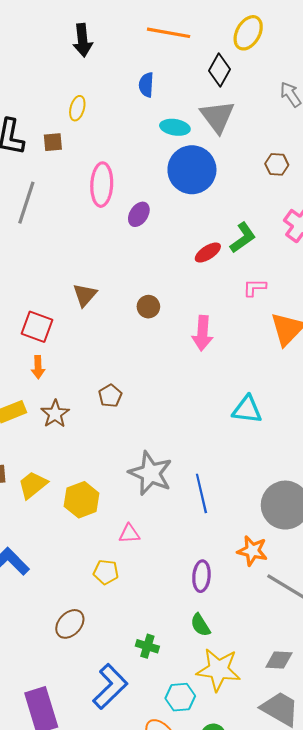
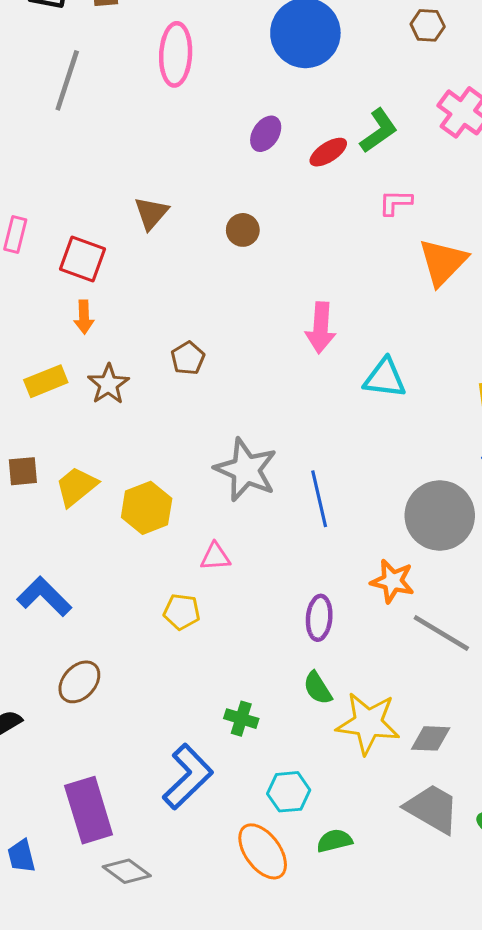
purple ellipse: (139, 214) -> (266, 134), moved
pink arrow: (203, 333) -> (321, 328), moved
brown ellipse: (70, 624) -> (79, 682), moved
yellow star: (218, 670) -> (368, 723), moved

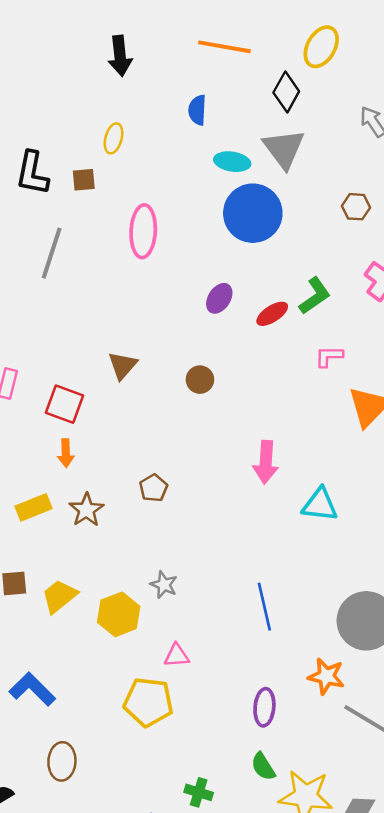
gray star: (246, 470) -> (164, 585), moved, size x0.5
yellow pentagon: (182, 612) -> (148, 702), size x1.6
brown ellipse: (79, 682) -> (62, 761), turned -39

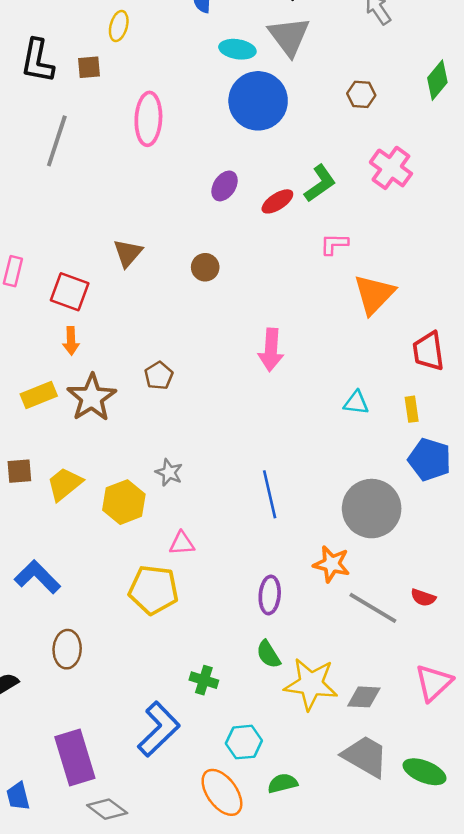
cyan triangle: (320, 505) -> (356, 403), moved, size x0.7
brown star: (86, 510) -> (92, 398), size x1.4

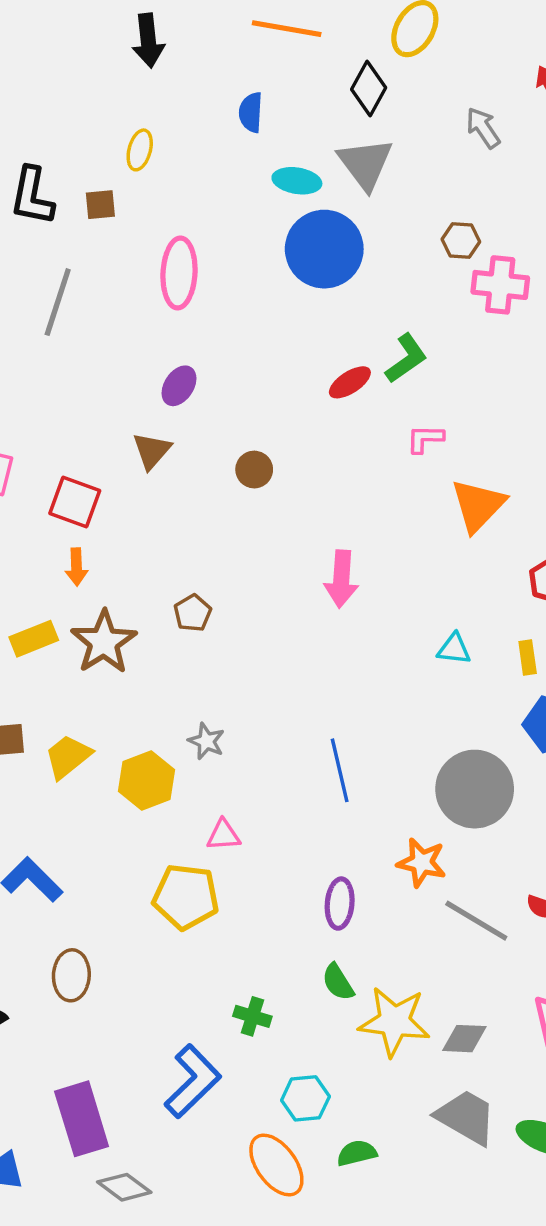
pink cross: (391, 168) -> (500, 285), moved, turned -30
purple ellipse: (225, 186) -> (179, 386), moved

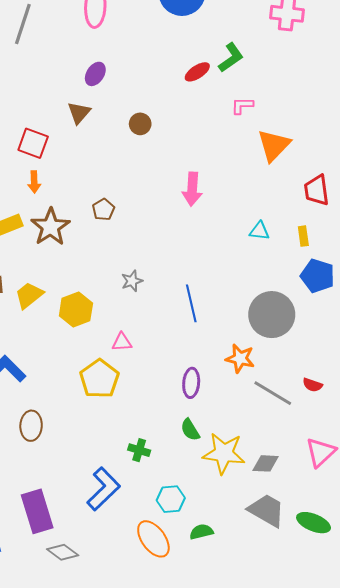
gray star: (206, 741) -> (132, 281), moved, turned 30
yellow pentagon: (186, 897) -> (99, 379), turned 30

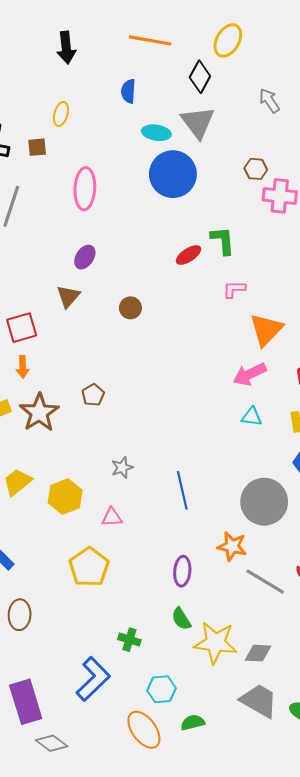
green L-shape: (231, 58) -> (223, 240), turned -60
red square: (33, 143) -> (22, 328), turned -36
pink arrow: (192, 189) -> (250, 374), moved, turned 60
pink triangle: (122, 342) -> (112, 517), moved

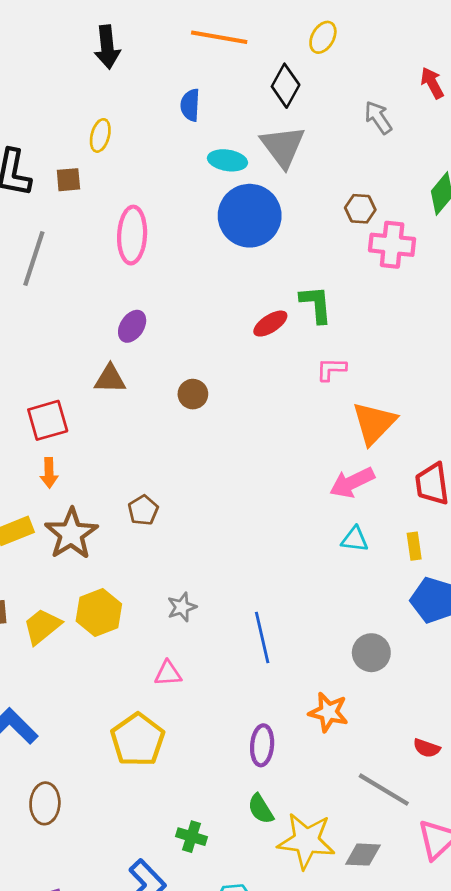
yellow ellipse: (228, 40) -> (323, 37), size x0.7
brown triangle: (68, 296) -> (110, 379), turned 50
yellow hexagon: (65, 497) -> (99, 613), moved
gray circle: (264, 502) -> (371, 653), size x0.6
gray line: (265, 582) -> (384, 790), moved

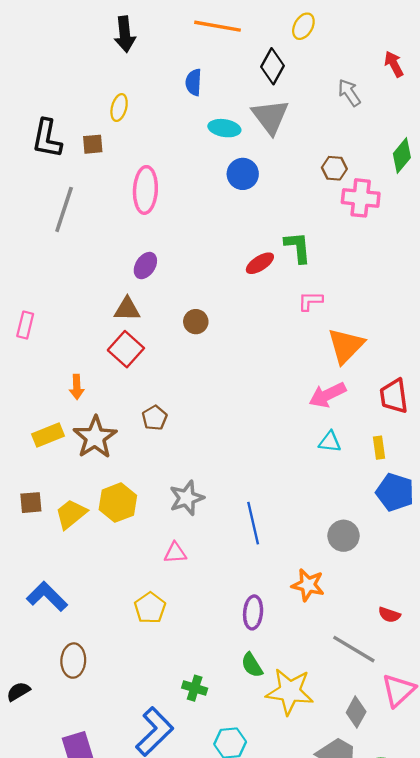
blue circle: (250, 216) -> (243, 174), size x0.6
red square: (48, 420) -> (126, 349), moved, turned -32
gray star: (182, 607) -> (187, 498), size x1.4
yellow pentagon: (138, 740) -> (150, 608), size x0.7
gray diamond: (363, 855) -> (356, 712), moved, turned -64

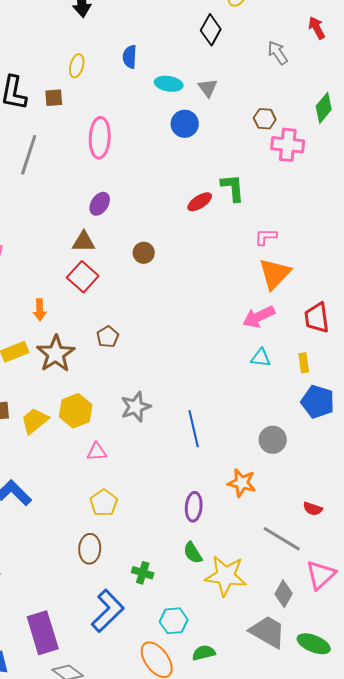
blue semicircle: (194, 82) -> (130, 57), moved
gray triangle: (270, 117) -> (208, 88), moved, size x0.6
pink L-shape: (310, 301) -> (266, 237), moved
pink triangle: (175, 553) -> (97, 452), moved
brown ellipse: (73, 661) -> (90, 549), moved

